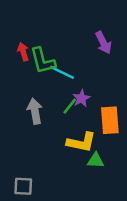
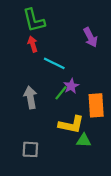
red arrow: (23, 52) -> (33, 44), moved
green L-shape: (43, 61) -> (34, 20), moved
gray square: (23, 186) -> (30, 149), moved

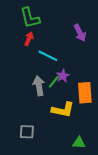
red arrow: (33, 44) -> (29, 39), turned 40
gray arrow: (30, 97) -> (39, 86), moved
green triangle: (84, 140) -> (79, 143), moved

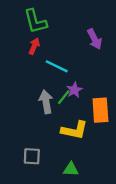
green triangle: (79, 143) -> (71, 169), moved

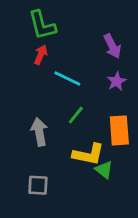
purple star: (74, 90) -> (117, 81), moved
gray arrow: (46, 102) -> (39, 132), moved
green triangle: (71, 169) -> (104, 170), moved, turned 35

